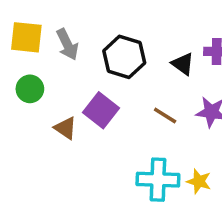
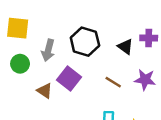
gray arrow: (67, 44) -> (48, 50), moved, turned 40

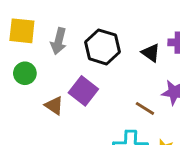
gray arrow: (48, 50) -> (59, 41), moved
brown line: (113, 82) -> (145, 108), moved

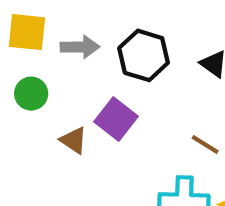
gray arrow: (59, 41) -> (80, 47), turned -105

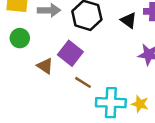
brown line: (205, 145) -> (83, 82), moved

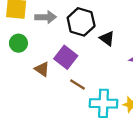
black triangle: (129, 20) -> (107, 38), moved

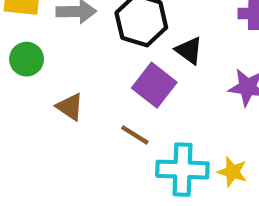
purple square: (66, 57) -> (154, 85), moved

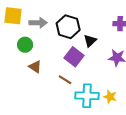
black triangle: (189, 50) -> (90, 41), turned 40
green circle: (27, 59) -> (25, 45), moved

